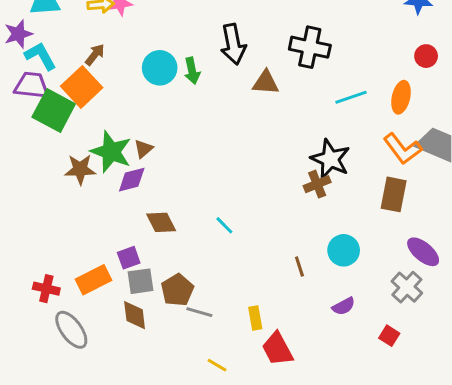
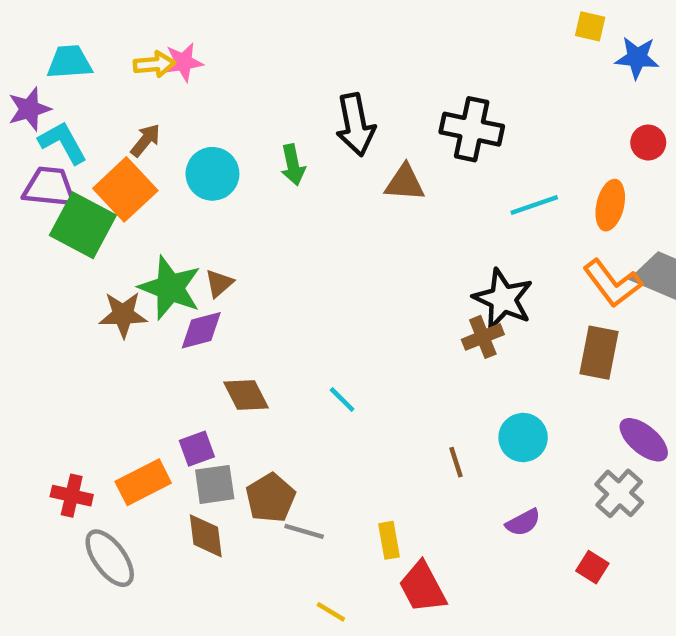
cyan circle: (160, 68) -> (212, 174), moved

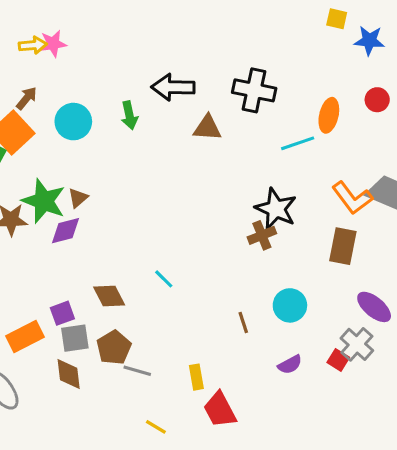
black arrow: (355, 125) -> (173, 87), turned 102
orange ellipse: (610, 205) -> (329, 115), moved
brown diamond: (246, 395) -> (109, 296), moved
red square: (592, 567) -> (338, 360), moved

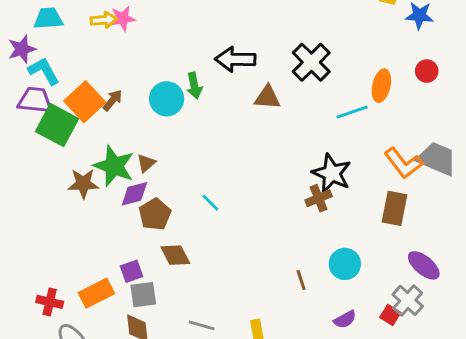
black cross: (254, 90) -> (311, 62), turned 33
brown arrow: (27, 98) -> (113, 100), moved
cyan circle: (73, 122) -> (167, 99), moved
cyan line: (164, 279) -> (210, 203), moved
brown pentagon: (114, 347) -> (155, 214), moved

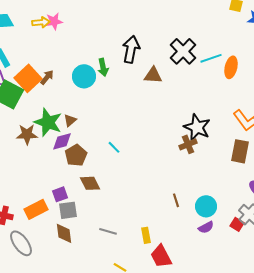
black arrow: (235, 59) -> (131, 49), turned 100
cyan line: (352, 112) -> (211, 58), moved
cyan circle: (345, 264) -> (206, 206), moved

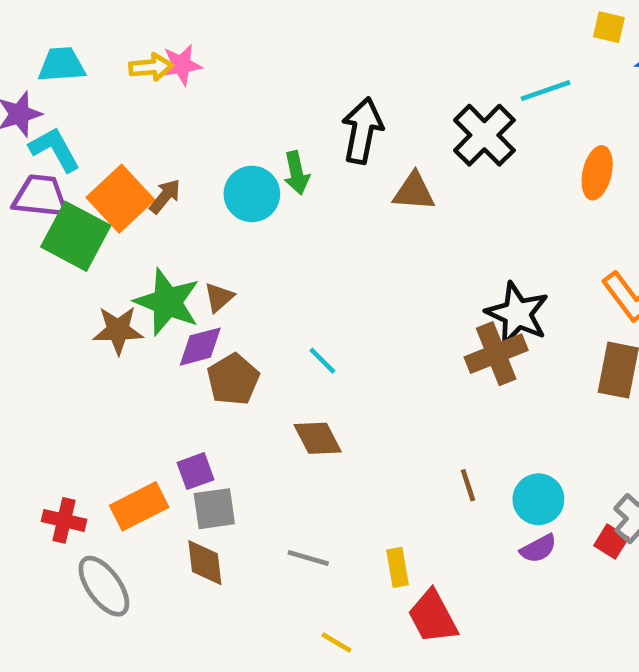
cyan line: (211, 58) -> (545, 91), moved
brown cross: (188, 144) -> (496, 354), size x1.4
brown diamond: (90, 183) -> (318, 438), moved

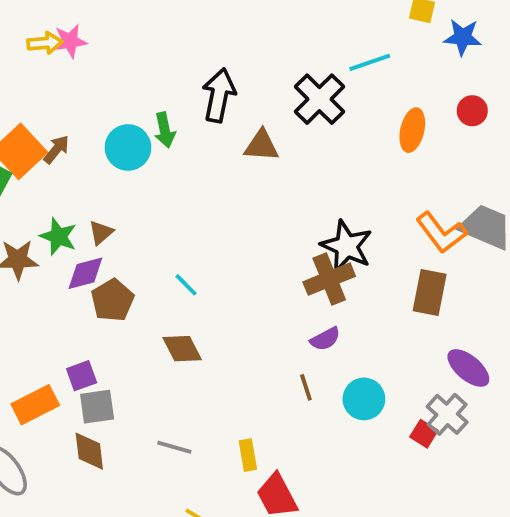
green star: (167, 302) -> (58, 236), size x0.7
purple semicircle: (538, 549) -> (325, 339), moved

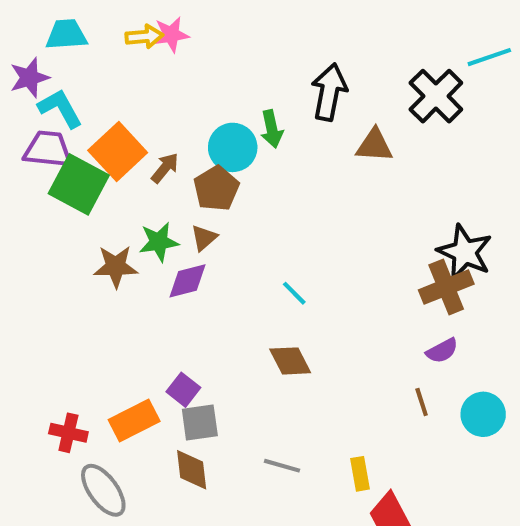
brown arrow: (56, 149) -> (165, 168), moved
green star: (58, 236) -> (159, 242), turned -30
brown pentagon: (113, 300) -> (216, 188), moved
purple square: (82, 376) -> (183, 390), turned -32

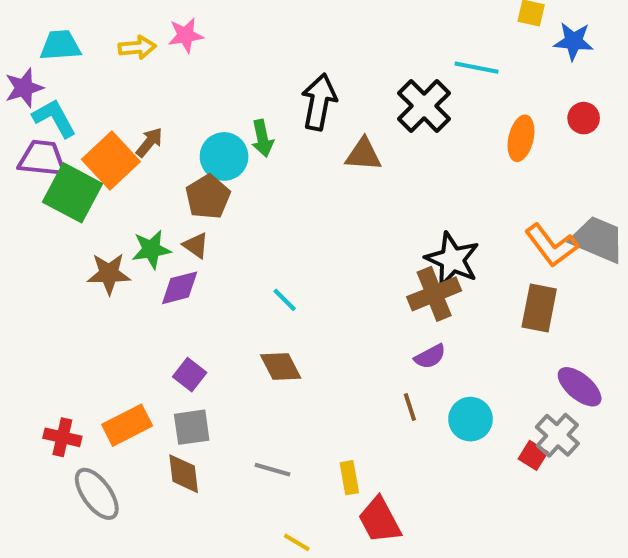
pink star: (171, 35) -> (186, 35), moved
cyan line: (489, 57) -> (477, 68), turned 30
brown arrow: (165, 168) -> (149, 142), moved
brown triangle: (204, 238) -> (196, 245), turned -44
purple square: (183, 390) -> (190, 375), moved

